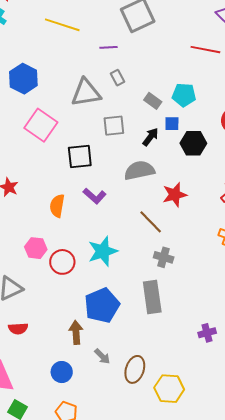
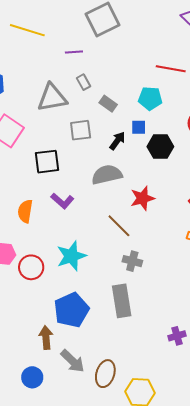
red line: (205, 50) -> (171, 69), moved
gray rectangle: (153, 101) -> (108, 104), moved
gray arrow: (102, 356) -> (73, 361), size x1.5

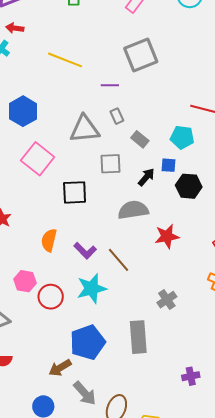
purple L-shape: (62, 201) -> (85, 251), moved
brown line: (119, 226) -> (118, 260), moved
gray cross: (132, 261) -> (167, 300), moved, turned 36
brown arrow: (46, 338) -> (60, 368), turned -120

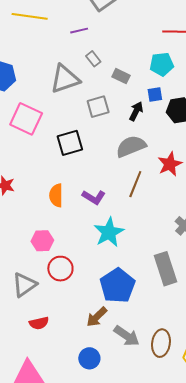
brown line: (118, 260) -> (135, 184), moved, turned 76
red circle: (51, 297) -> (60, 269), moved

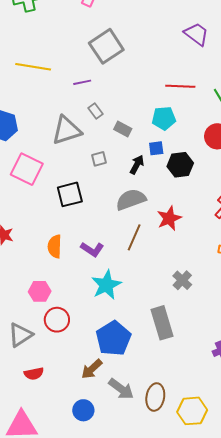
gray square: (98, 107) -> (99, 159), size x0.7

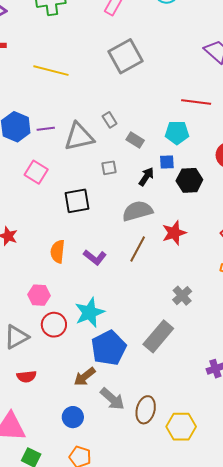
purple line: (82, 82) -> (46, 129), moved
pink square: (27, 169) -> (36, 172), size x0.7
cyan star: (106, 285) -> (90, 313), moved
gray rectangle: (162, 323) -> (158, 336), turned 52

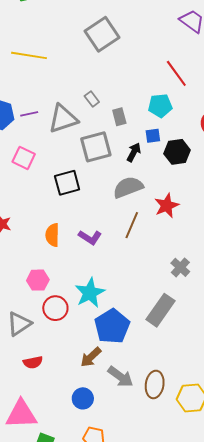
red line: (196, 102) -> (176, 73), turned 52
gray rectangle: (135, 140) -> (119, 117), turned 48
gray square: (109, 168) -> (96, 147), size x2.0

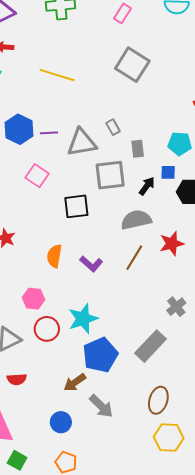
gray square: (102, 34) -> (132, 65), turned -32
brown ellipse: (155, 384) -> (158, 400), moved

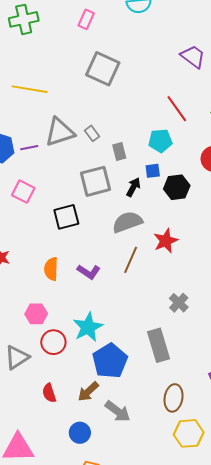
gray triangle: (82, 143) -> (60, 132), moved
gray rectangle: (150, 346) -> (158, 345), turned -52
red semicircle: (17, 379) -> (49, 393), moved, turned 84

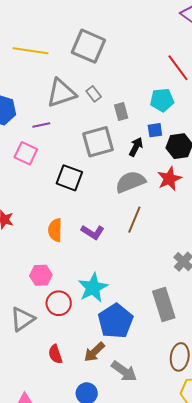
gray square: (103, 69) -> (88, 46), moved
purple line: (29, 148) -> (41, 125), moved
black square: (66, 217) -> (69, 178), turned 36
red star: (166, 241) -> (169, 179), moved

